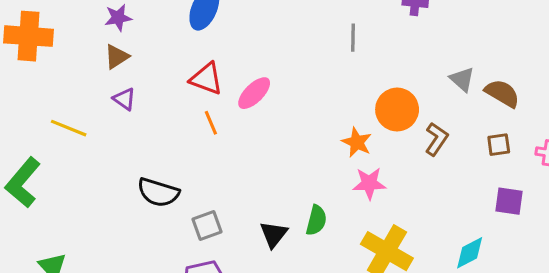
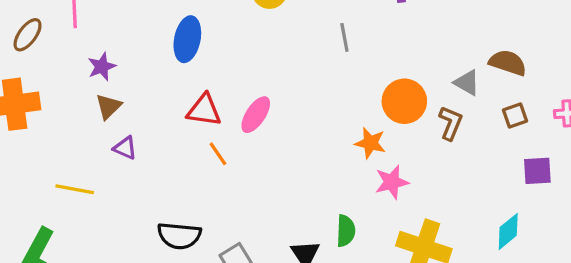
gray triangle: (462, 79) -> (467, 83), moved

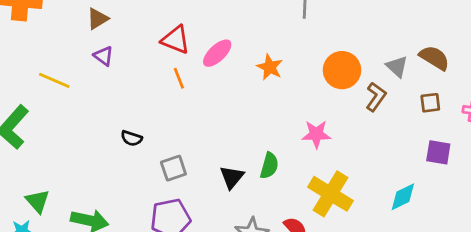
orange star: (370, 143) -> (270, 67), moved
black semicircle: (179, 236) -> (131, 138), size x0.6

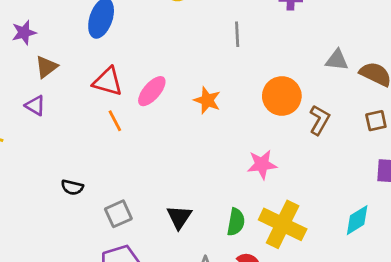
brown triangle: (98, 19) -> (46, 67), moved
gray triangle: (397, 67) -> (337, 60), moved, turned -30
green semicircle: (269, 166) -> (236, 222), moved

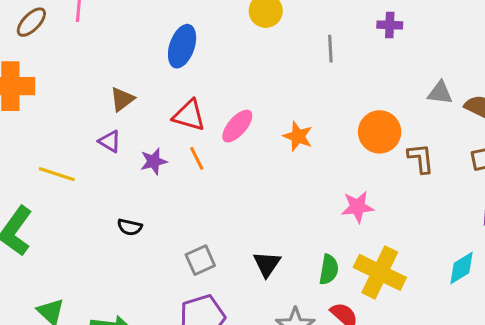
purple star: (24, 33) -> (154, 161), moved
gray line: (237, 34) -> (330, 49), moved
brown L-shape: (319, 120) -> (421, 158), turned -36
black semicircle: (72, 187) -> (130, 227), moved

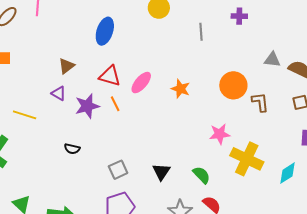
purple star: (154, 161) -> (87, 106), size x1.4
green semicircle: (329, 270) -> (201, 175), turned -54
yellow cross: (380, 272) -> (247, 159), moved

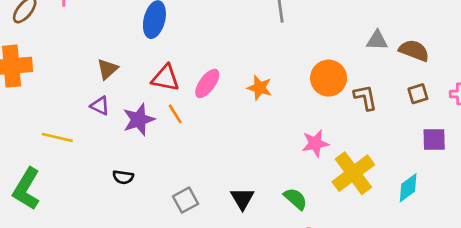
yellow cross: (247, 159) -> (353, 173), turned 32

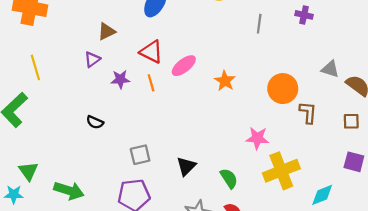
purple triangle: (100, 106) -> (92, 59), turned 42
purple star: (139, 120) -> (120, 79), size x0.7
yellow line: (57, 137) -> (35, 67), moved, turned 45

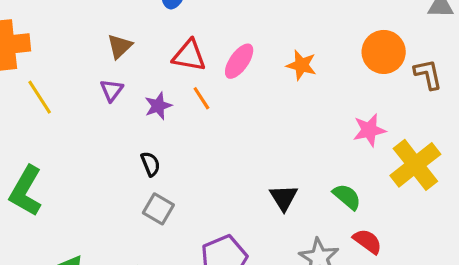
yellow line: (35, 67) -> (40, 97), moved
black semicircle: (95, 122) -> (150, 164), moved, turned -119
gray square: (140, 155) -> (158, 209), moved, turned -30

